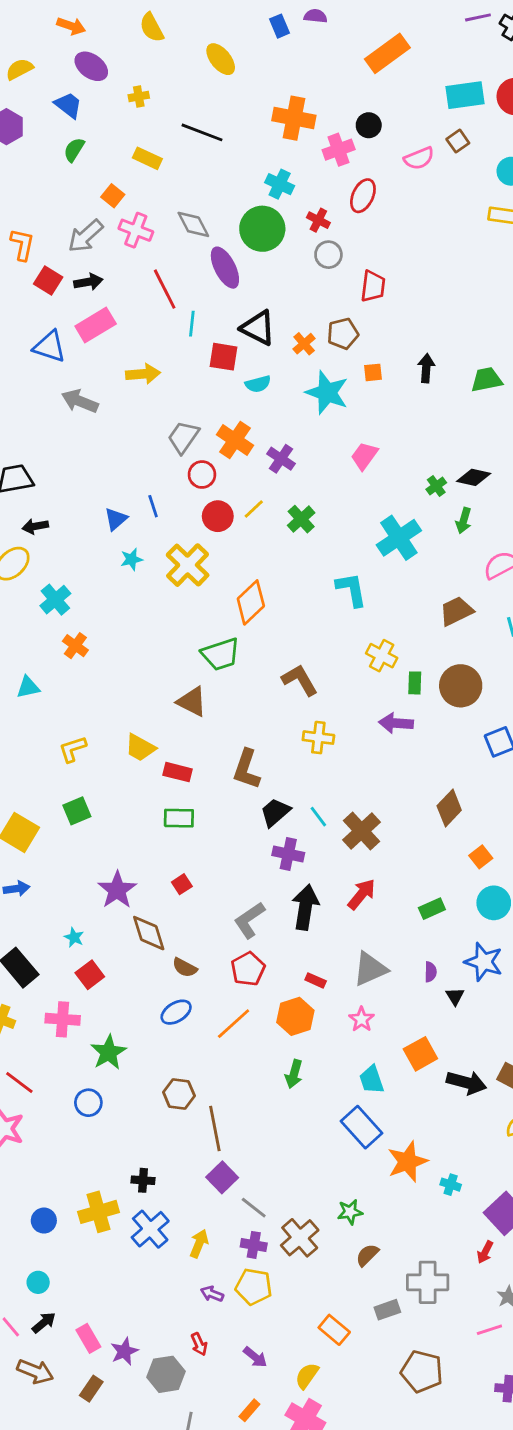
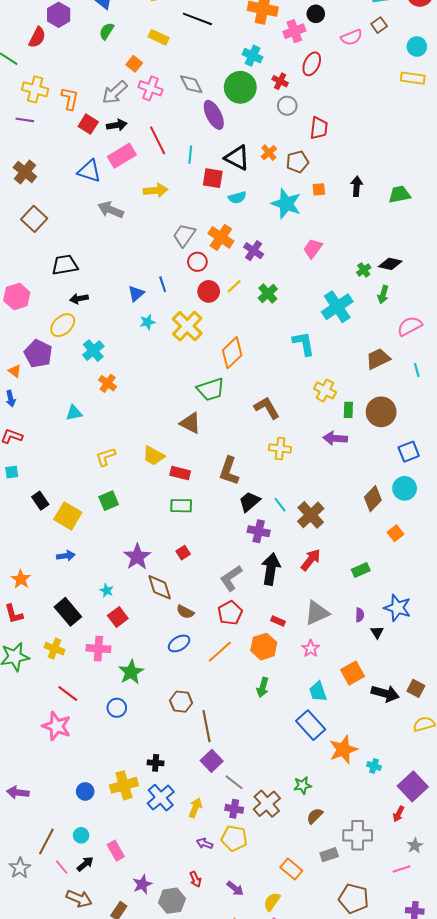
red line: (165, 289) -> (158, 140), moved
orange cross: (304, 344) -> (269, 153), moved
cyan circle: (494, 903) -> (405, 488), moved
pink rectangle: (88, 1338) -> (116, 851), moved

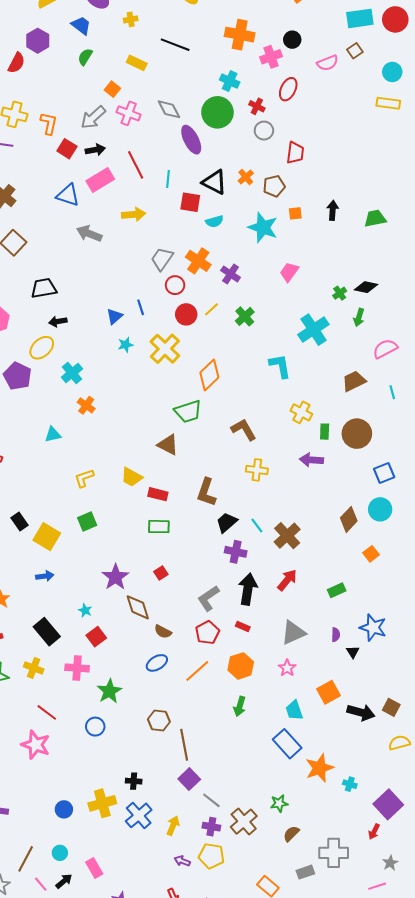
red rectangle: (278, 621) -> (243, 627), moved

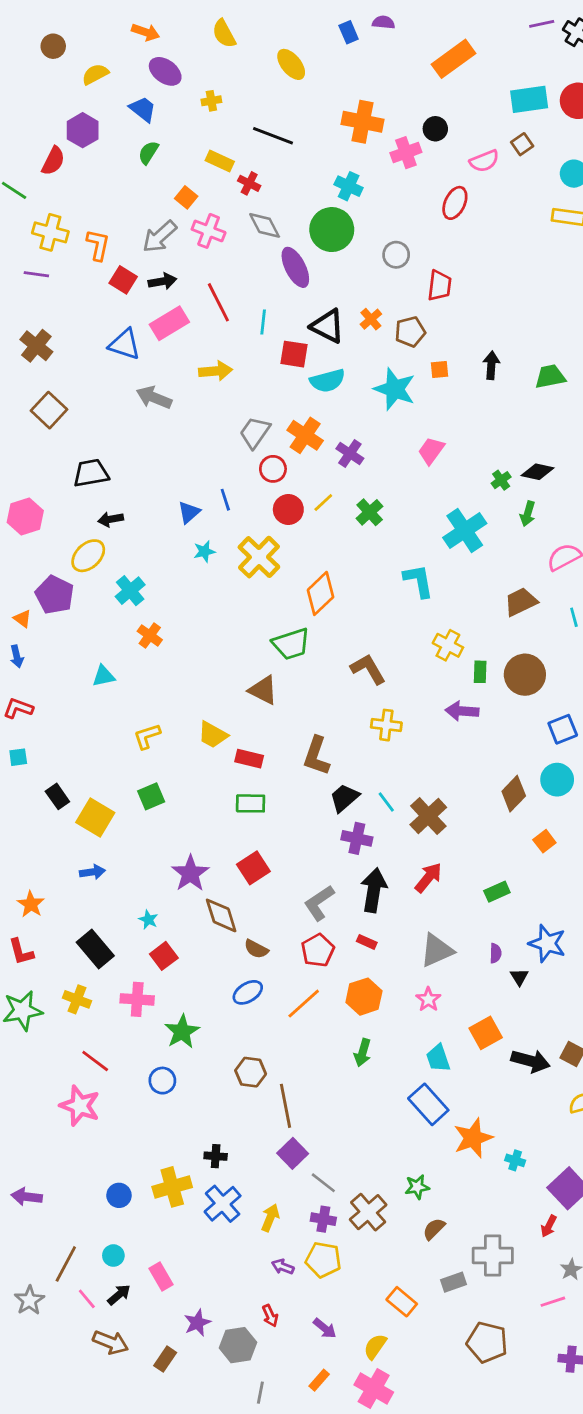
red ellipse: (288, 89) -> (455, 203), moved
red cross: (257, 106) -> (249, 183), moved
cyan semicircle: (214, 221) -> (328, 381), size x1.4
red square: (161, 573) -> (253, 868), size x1.6

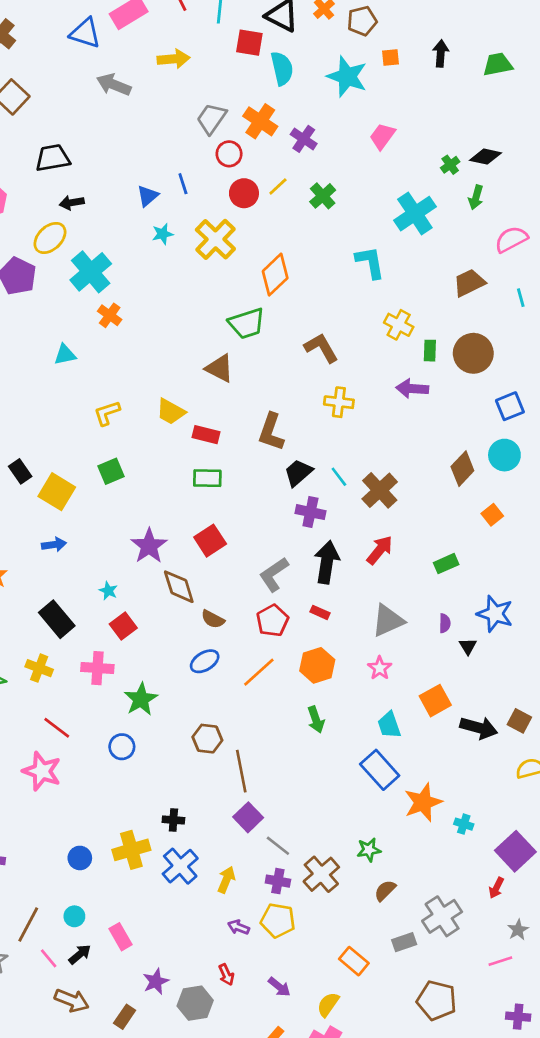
cyan semicircle: (328, 381) -> (282, 68), turned -88
cyan cross: (130, 591) -> (91, 272), size x1.4
green arrow: (363, 1053) -> (316, 720), turned -35
gray cross: (493, 1256) -> (442, 916), turned -33

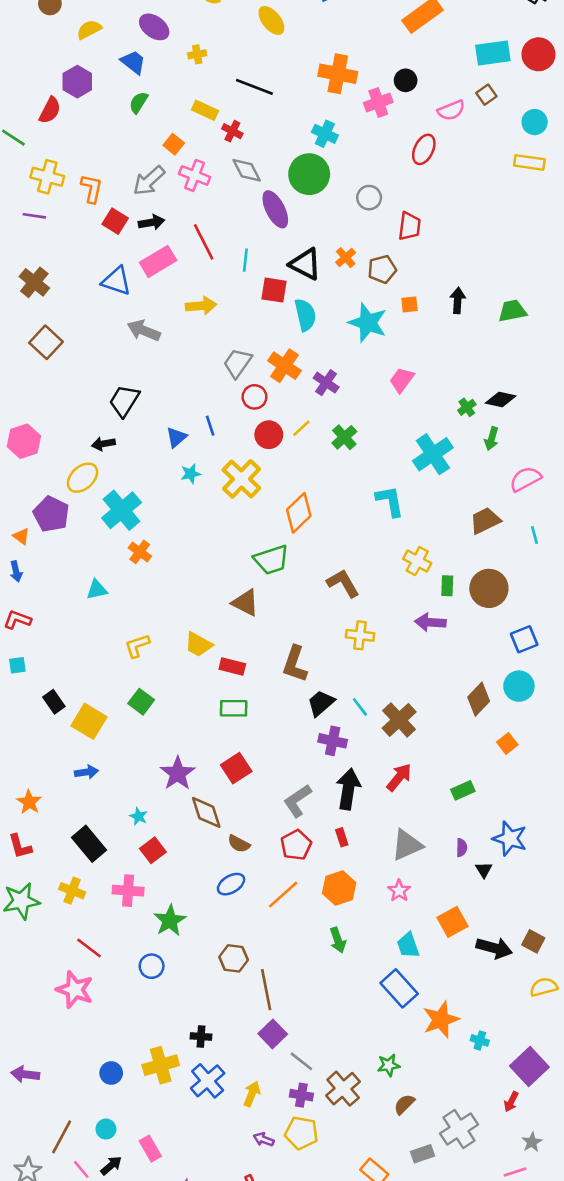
black trapezoid: (53, 158) -> (124, 401), moved, turned -48
green square: (111, 471) -> (141, 702), turned -30
red rectangle: (320, 612) -> (342, 837), turned 48

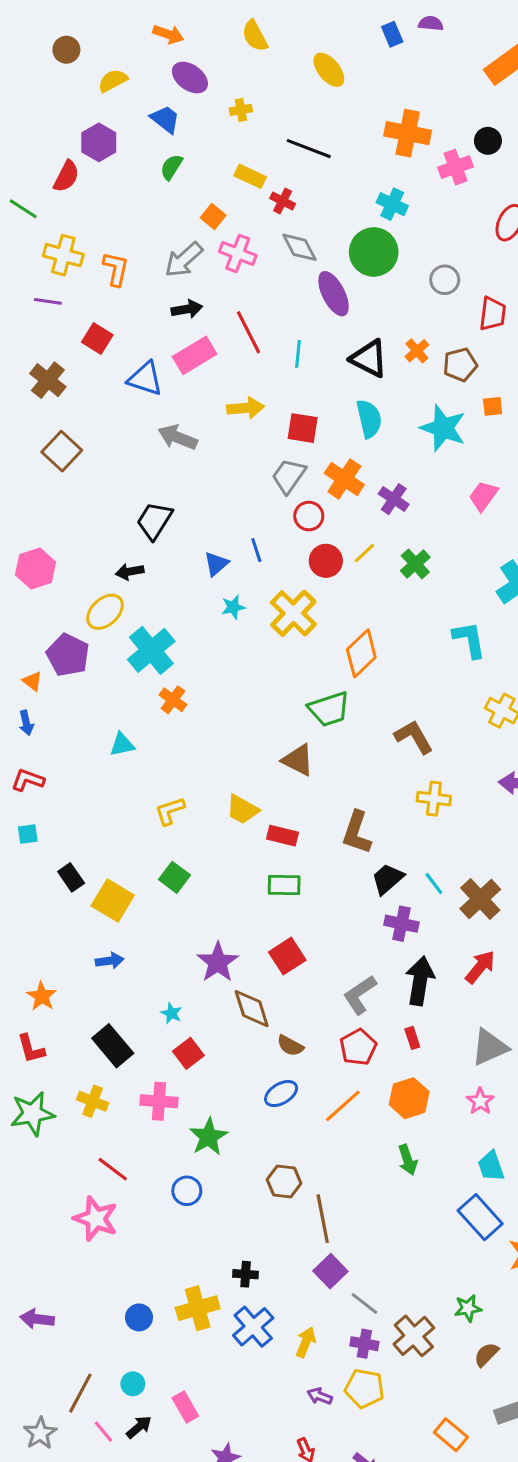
red square: (115, 221) -> (97, 338), moved
red square: (274, 290) -> (303, 428), moved

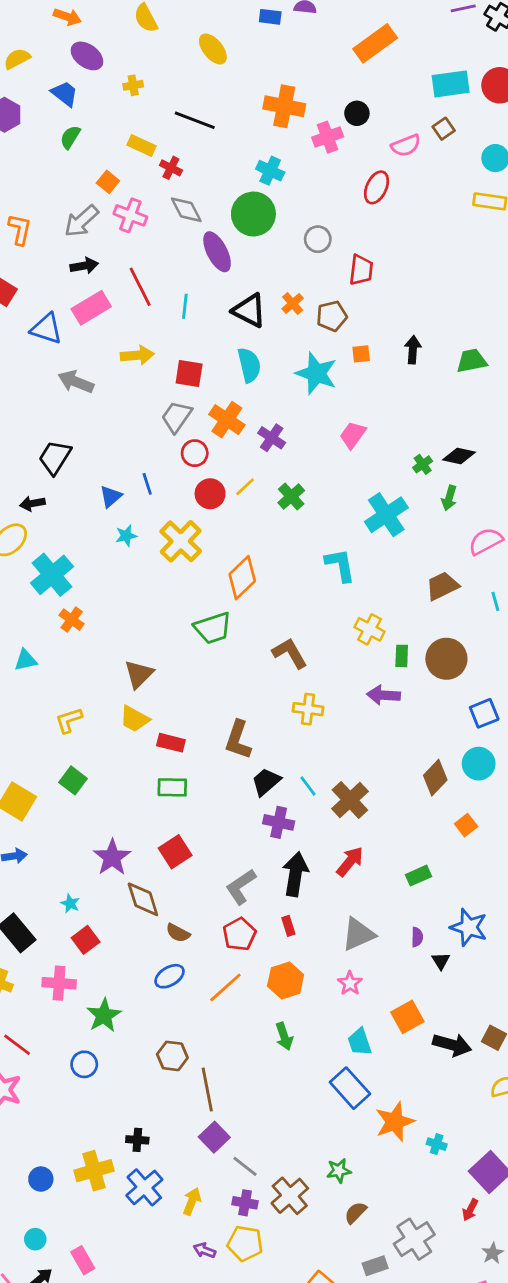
blue rectangle: (392, 34) -> (270, 17), turned -60
brown triangle: (298, 760) -> (139, 674), moved, turned 48

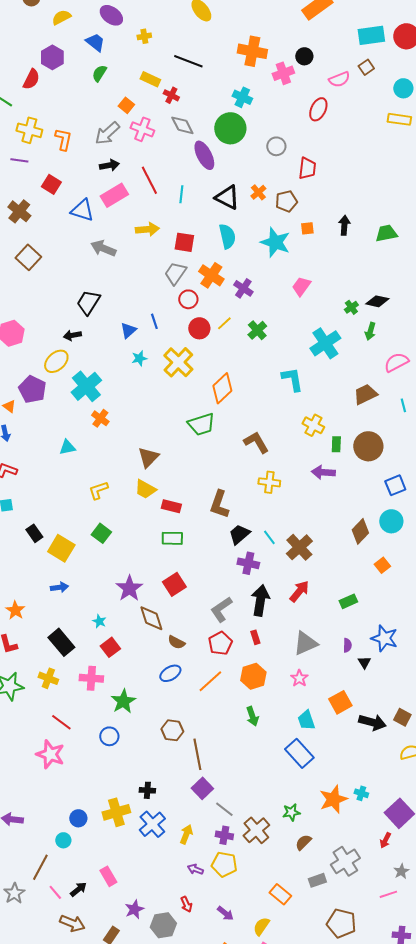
orange star: (395, 1122) -> (333, 799), moved
cyan circle: (35, 1239) -> (63, 840), moved

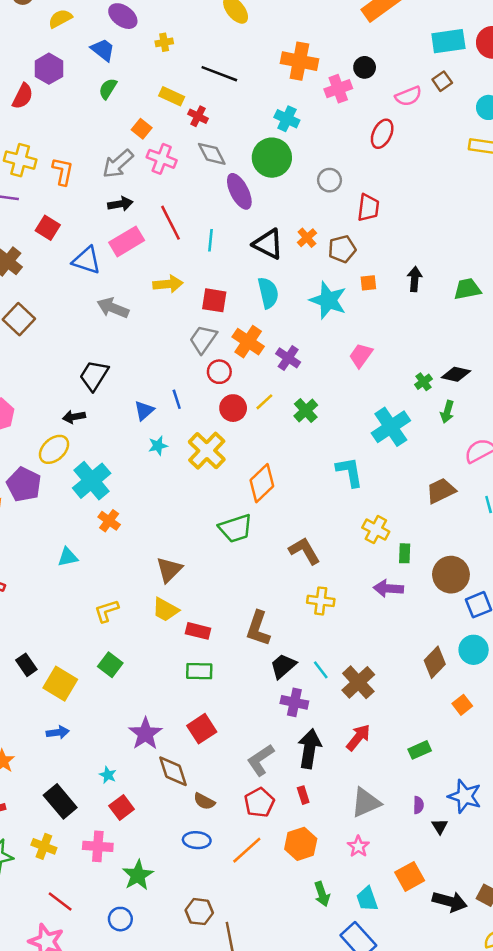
brown circle: (368, 446) -> (451, 575), moved
blue ellipse: (170, 673) -> (197, 840), turned 35
green arrow: (252, 716) -> (322, 894), moved

